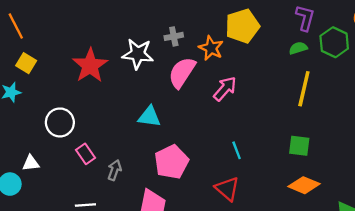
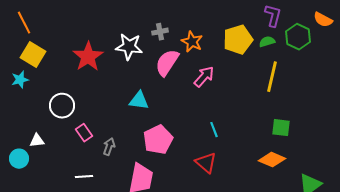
yellow pentagon: (242, 26) -> (238, 40), moved
yellow square: (26, 63) -> (33, 55), size x1.4
green square: (299, 146) -> (281, 128), moved

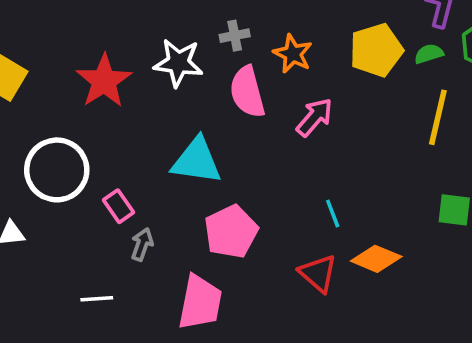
pink semicircle: (167, 63) -> (247, 92), turned -48
cyan triangle: (139, 101) -> (197, 161), size x1.4
white circle: (62, 106) -> (57, 170), size x1.4
pink rectangle: (84, 133) -> (118, 206), moved
orange diamond: (272, 160) -> (376, 259), moved

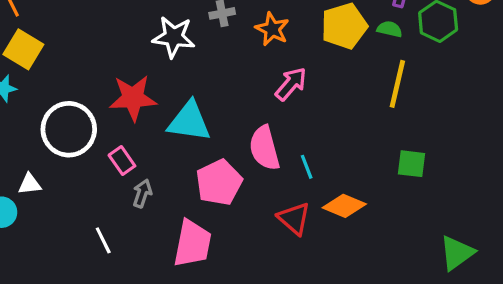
green semicircle: (429, 54) -> (390, 29), turned 30
red star: (104, 81) -> (133, 98), moved, turned 30
pink semicircle: (247, 92) -> (264, 148), moved
white line: (97, 299) -> (103, 240), turned 68

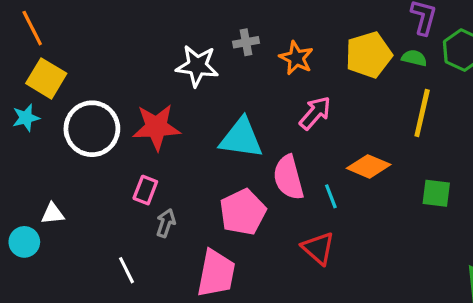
cyan triangle: (189, 121) -> (241, 138), moved
white circle: (69, 129) -> (92, 129), moved
pink rectangle: (122, 161) -> (145, 190), turned 56
orange diamond: (344, 206) -> (369, 166), moved

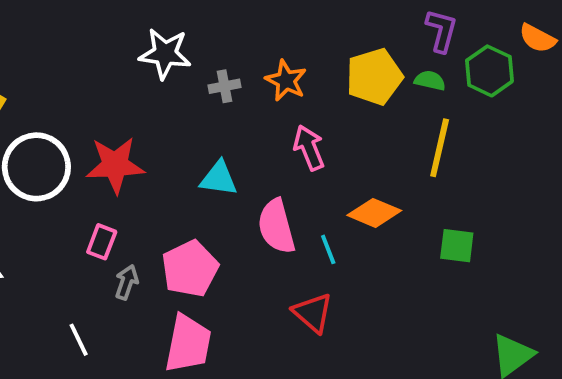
gray cross: (246, 42) -> (225, 86), moved
white star: (197, 66) -> (165, 54), moved
pink arrow: (315, 113) -> (309, 148), turned -63
cyan triangle: (241, 138) -> (219, 178), size x0.7
pink pentagon: (243, 212) -> (190, 269), moved

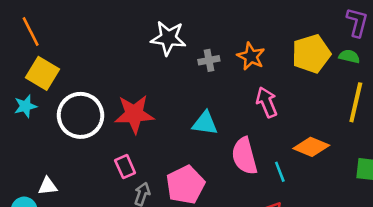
pink rectangle: (102, 242) -> (125, 167), turned -45

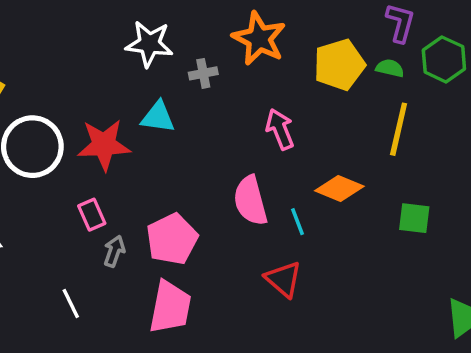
orange star: (251, 56) -> (259, 39), moved, size x1.4
cyan triangle: (205, 123) -> (158, 117), moved

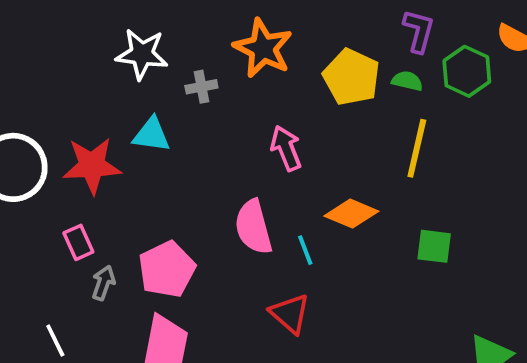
yellow pentagon: (339, 65) -> (351, 77), turned -30

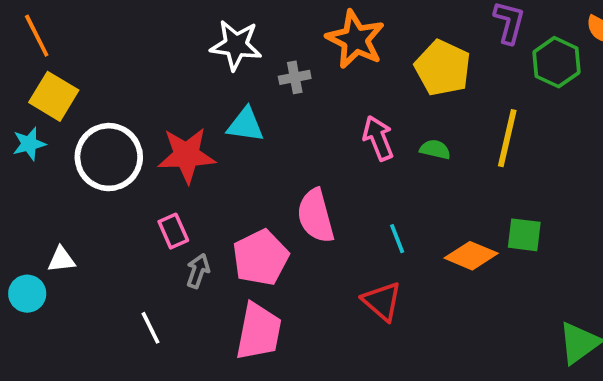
green semicircle: (407, 81) -> (435, 149), moved
orange diamond: (351, 214) -> (471, 256), moved
pink semicircle: (253, 227) -> (316, 216), moved

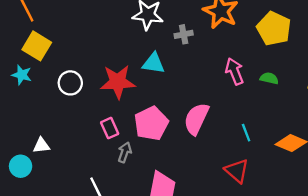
cyan star: (29, 144) -> (22, 75), turned 30
white circle: (109, 157) -> (70, 83), size x0.6
pink semicircle: (316, 216) -> (196, 119), turned 40
pink pentagon: (261, 258) -> (151, 123), moved

